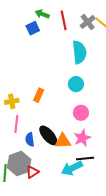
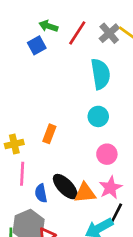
red line: (64, 20) -> (77, 33), turned 48
black line: (85, 158) -> (116, 214), turned -54

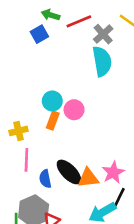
red line: (77, 33) -> (79, 21), turned 35
gray cross: (109, 33) -> (103, 34), moved
cyan circle: (98, 116) -> (52, 101), moved
pink circle: (107, 154) -> (74, 110), moved

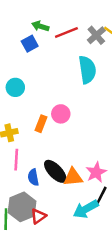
gray cross: (103, 34) -> (96, 35), moved
cyan circle: (52, 101) -> (15, 87), moved

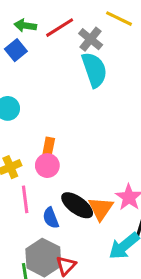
gray cross: (96, 35) -> (91, 39), moved
pink circle: (61, 114) -> (47, 166), moved
orange triangle: (73, 177) -> (101, 209), turned -40

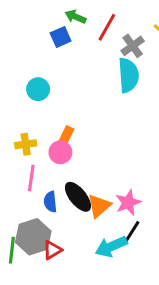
red line: (60, 28) -> (107, 27), turned -44

